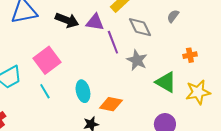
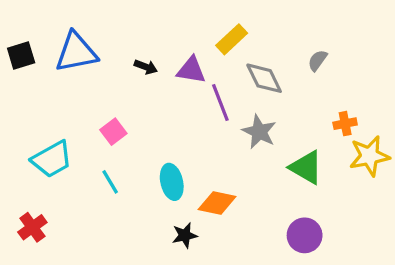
black arrow: (67, 20) -> (146, 67), size x0.6
pink square: (47, 60) -> (113, 132), size x0.6
yellow star: (198, 92) -> (369, 156), moved

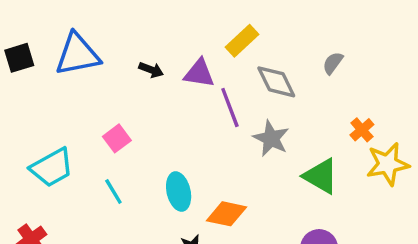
orange cross: (345, 124) -> (362, 130), turned -30

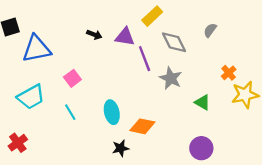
blue triangle: (77, 54) -> (36, 49), moved
green triangle: (321, 176) -> (202, 102), size x0.7

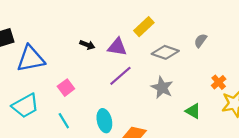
gray diamond: (174, 42) -> (165, 52), turned -45
purple line: (145, 59) -> (120, 76), moved, turned 70

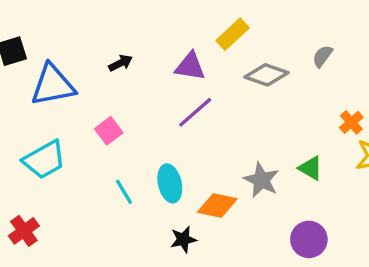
black arrow: (87, 45) -> (121, 63), moved, turned -48
gray star: (162, 88) -> (261, 180), moved
cyan line: (64, 121) -> (124, 192), moved

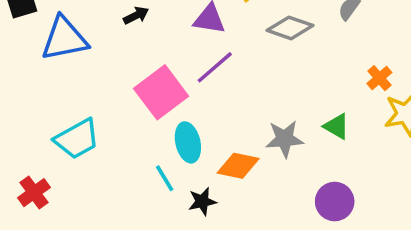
pink square: (109, 131) -> (161, 92), moved, size x1.8
cyan trapezoid: (44, 160) -> (77, 139), moved
gray star: (261, 180) -> (285, 139), turned -30
cyan line: (124, 192) -> (165, 178), moved

